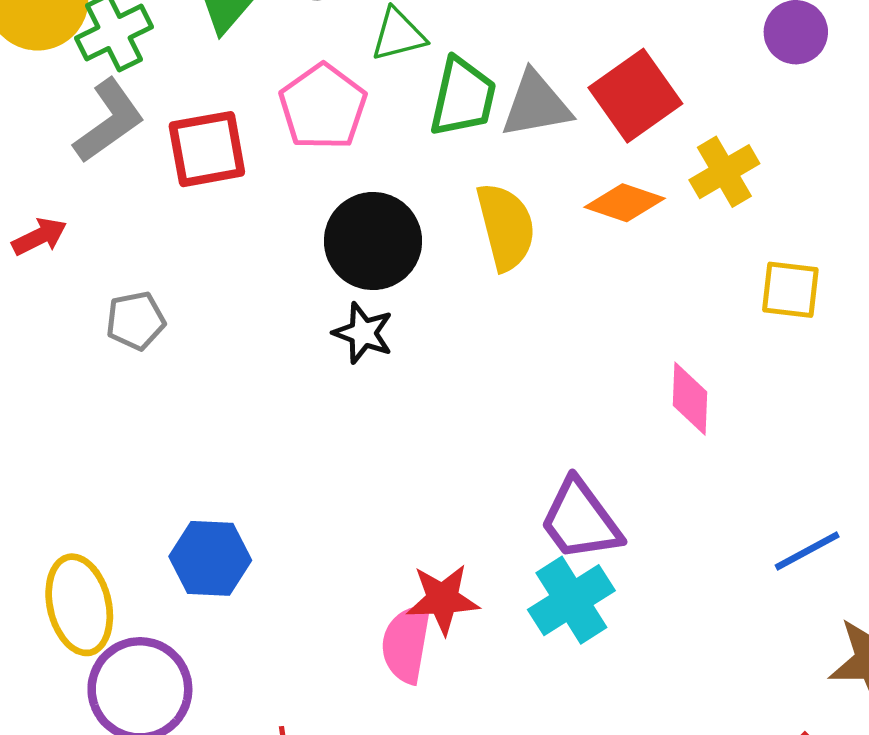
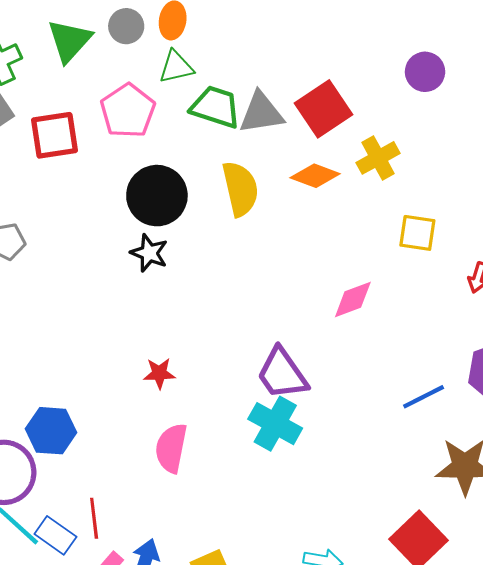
green trapezoid: (463, 97) -> (216, 107), turned -86
pink diamond: (690, 399) -> (353, 299), turned 66
blue hexagon: (210, 558) -> (51, 431), moved
red star: (443, 599) -> (159, 373), moved, size x0.7
cyan cross: (571, 600) -> (275, 424), turned -30

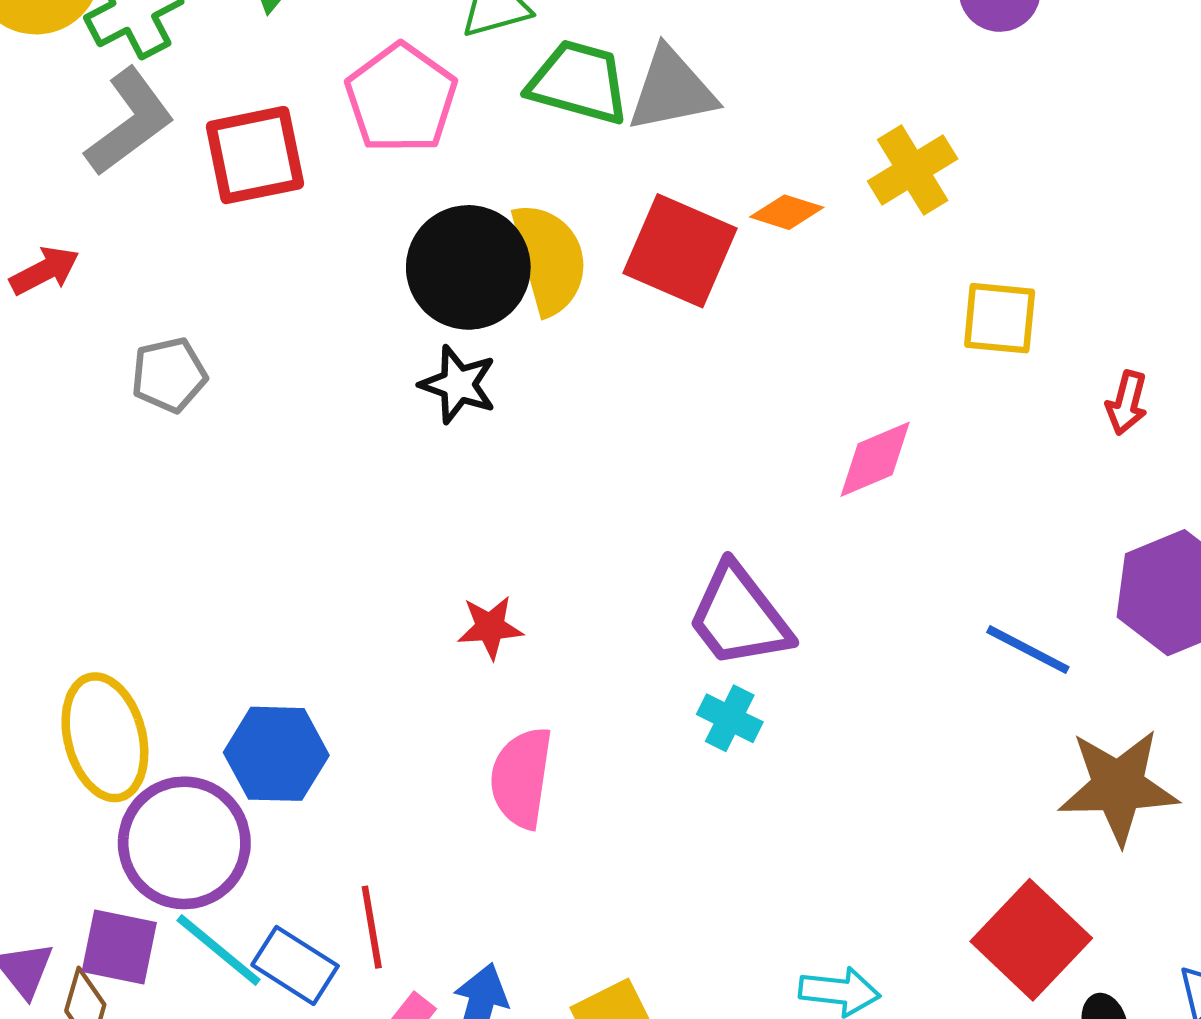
red square: (324, 109) -> (680, 251), moved, turned -30
orange diamond: (315, 176) -> (787, 212), size x0.7
yellow semicircle: (240, 189) -> (549, 259), moved
blue line: (424, 397) -> (1028, 650), turned 57
cyan cross: (275, 424) -> (730, 718), size x0.6

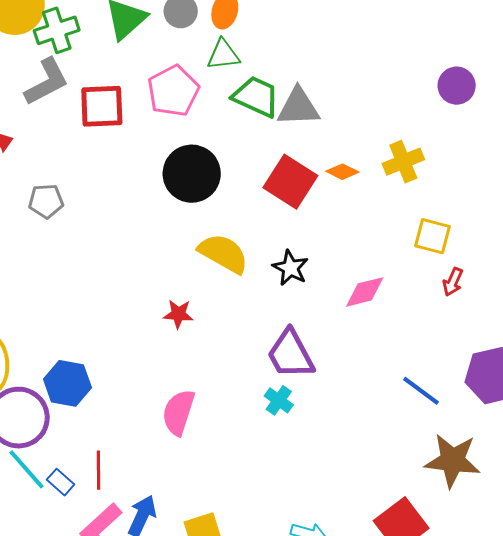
yellow semicircle: (549, 259) -> (223, 253), moved, turned -54
black star: (458, 384) -> (290, 268), moved
red arrow: (1127, 403) -> (453, 282), moved
red star: (490, 627) -> (178, 314), moved
blue rectangle: (295, 965) -> (61, 482), size x0.7

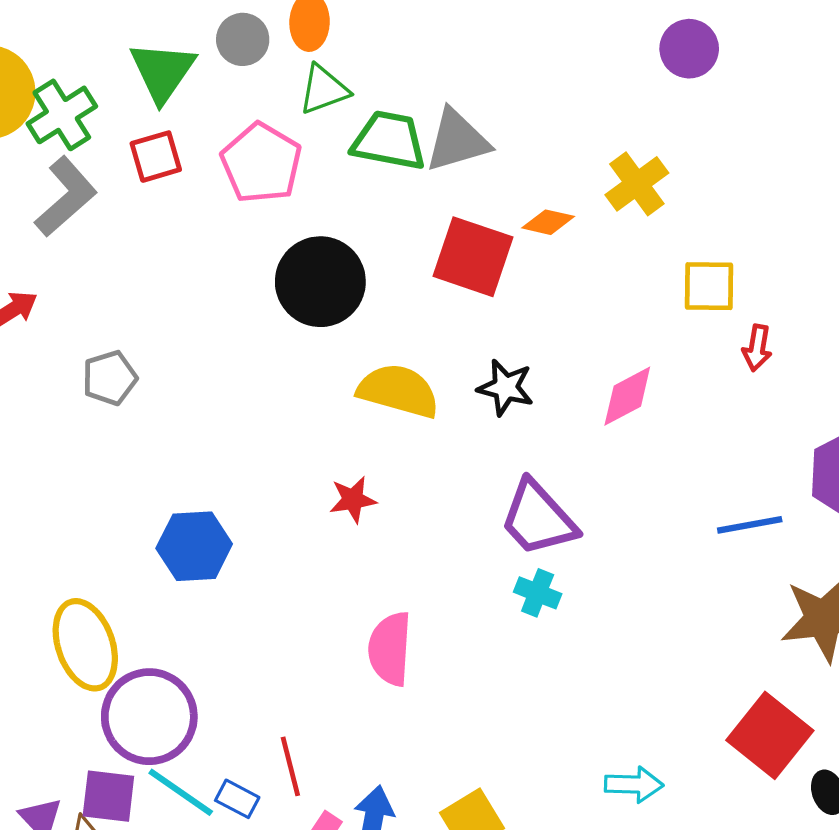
red square: (102, 106) -> (156, 157), moved, size x0.7
blue hexagon: (67, 383) -> (194, 546), moved
blue line: (421, 391) -> (750, 525), turned -33

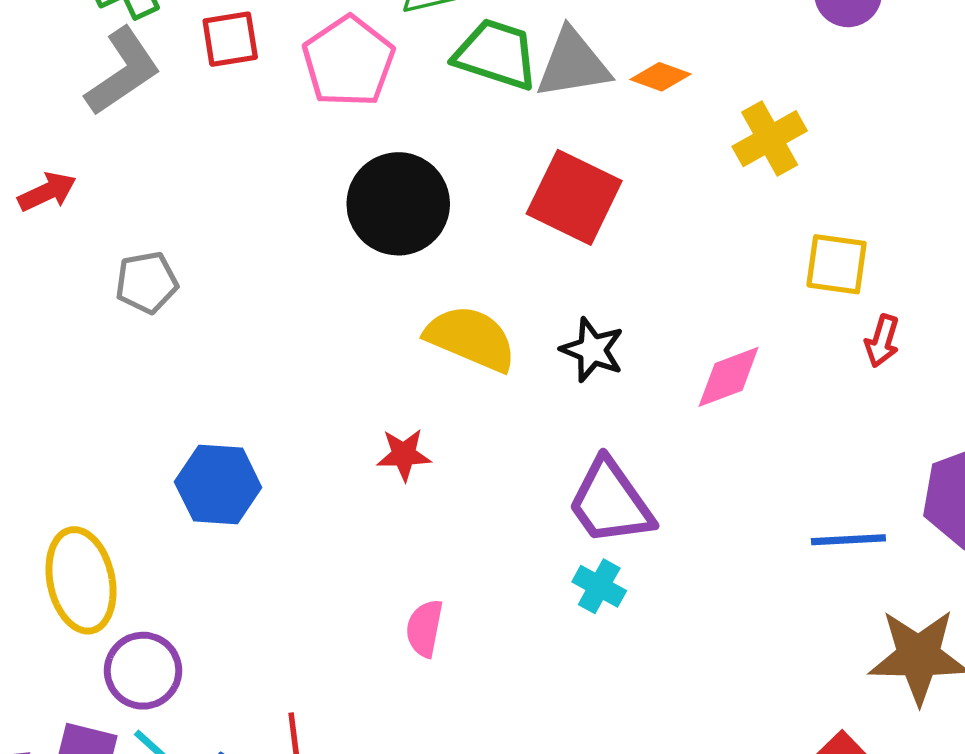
orange diamond: (548, 222) -> (661, 77), moved
pink semicircle: (390, 649) -> (424, 628), size x0.7
purple circle: (149, 717) -> (143, 671), size x0.7

